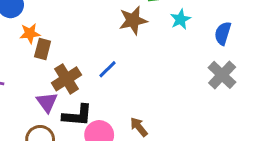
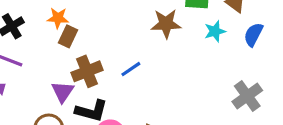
blue semicircle: (223, 33) -> (253, 35), moved

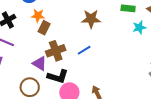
brown star: (166, 24) -> (91, 19), moved
purple triangle: (63, 92) -> (40, 63), turned -35

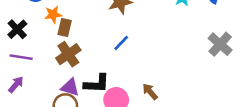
brown cross: (56, 51) -> (68, 54), moved
purple triangle: (40, 63) -> (70, 87), moved

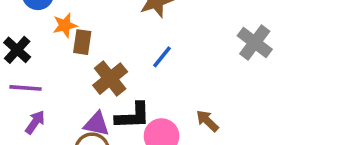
gray cross: (220, 44) -> (255, 42), moved
brown cross: (68, 54) -> (110, 79), moved
purple arrow: (16, 85) -> (35, 122), moved

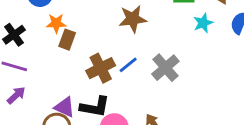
gray cross: (255, 42) -> (165, 68), moved
brown cross: (110, 79) -> (101, 68), moved

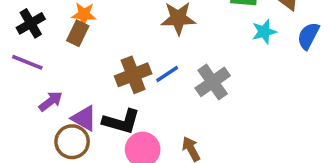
brown rectangle: (67, 40) -> (78, 33), moved
purple arrow: (16, 95) -> (51, 101), moved

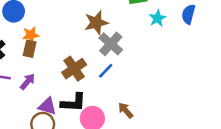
blue line: (167, 74) -> (106, 71), moved
gray cross: (213, 82) -> (111, 44), moved
purple arrow: (51, 101) -> (28, 82), moved

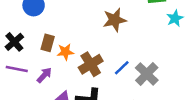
orange star: (31, 35) -> (65, 52), moved
gray cross: (111, 44) -> (147, 74), moved

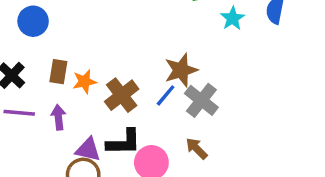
brown star: (115, 20) -> (181, 70), moved
purple arrow: (44, 75) -> (58, 117), turned -42

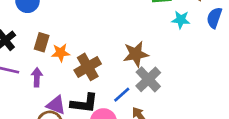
cyan star: (233, 18) -> (181, 20), turned 30
blue line: (166, 95) -> (122, 95), moved

